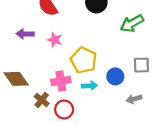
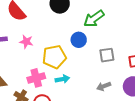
yellow pentagon: (84, 60) -> (54, 57), turned -30
blue circle: (115, 76) -> (79, 40), moved

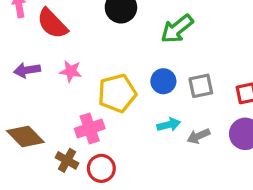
blue circle: (79, 40) -> (163, 81), moved
cyan arrow: (62, 79) -> (169, 125), moved

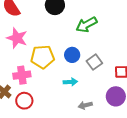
pink star: (71, 71) -> (17, 38), size x1.5
gray square: (201, 86) -> (94, 62), turned -35
gray arrow: (198, 136) -> (85, 105), moved

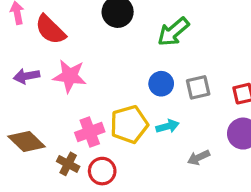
yellow pentagon: (43, 57) -> (129, 124), moved
gray square: (94, 62) -> (198, 87), turned 35

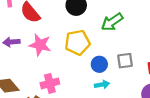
blue circle: (161, 84) -> (99, 64), moved
yellow pentagon: (129, 124) -> (77, 42), moved

